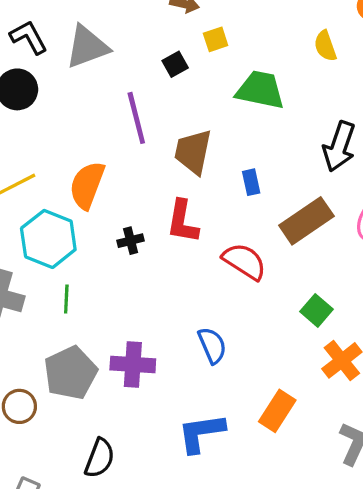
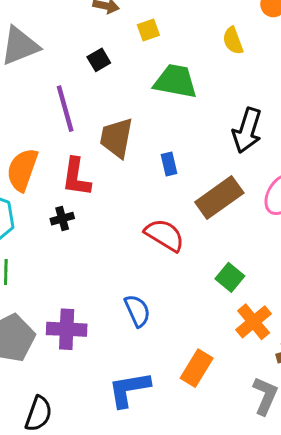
yellow square: (216, 39) -> (148, 30), moved
red L-shape: (183, 222) -> (76, 177), moved

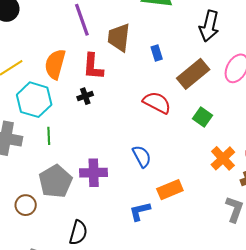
green square: (230, 277) -> (203, 117), moved
orange rectangle: (197, 368) -> (170, 190), moved, turned 40
blue L-shape: (129, 389) -> (140, 211), size x0.7

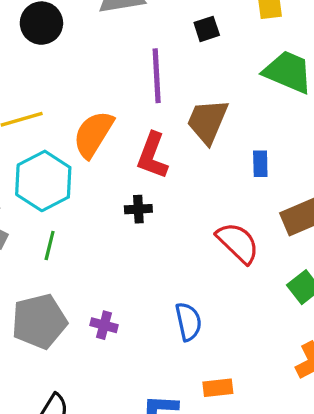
black cross: (85, 96) -> (138, 209), moved
purple cross: (94, 173) -> (104, 325), size x0.6
orange rectangle: (170, 190) -> (218, 388), size x0.7

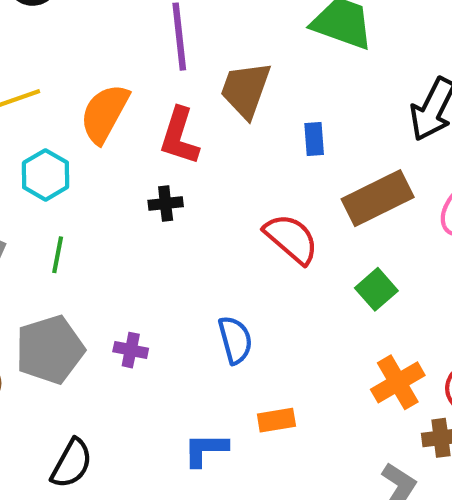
cyan hexagon: (43, 181) -> (46, 175), size x0.7

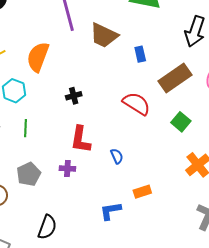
brown trapezoid: (245, 90) -> (104, 35), turned -76
red L-shape: (179, 136) -> (81, 139), moved
blue semicircle: (235, 340) -> (117, 156), size x0.7
gray pentagon: (50, 350) -> (29, 174), size x0.7

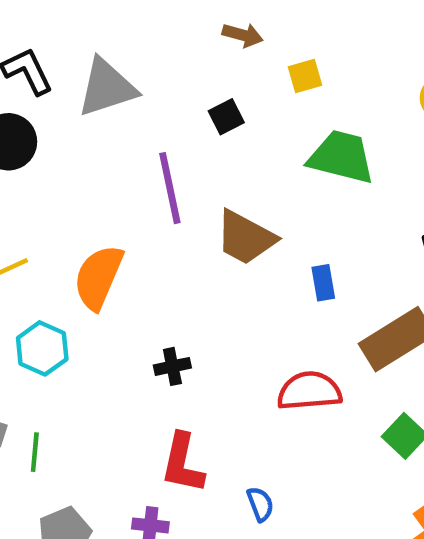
red semicircle: (136, 104) -> (309, 391), turned -40
green line: (26, 128) -> (35, 452), moved

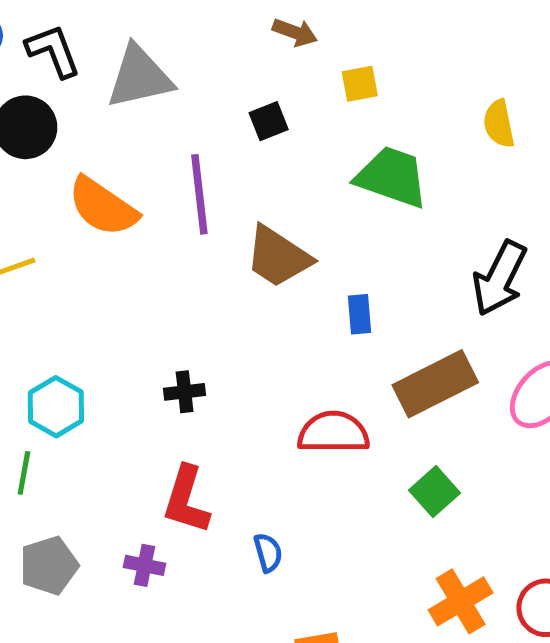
orange semicircle: (98, 277) -> (103, 207), moved, turned -84
cyan hexagon: (42, 348) -> (56, 407), moved

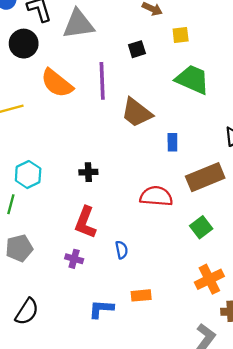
purple cross: (145, 565) -> (74, 259), moved

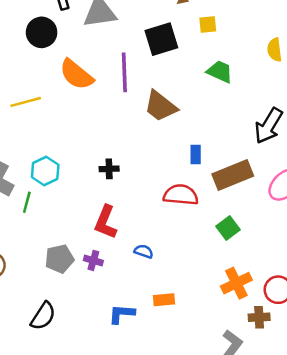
black square: (137, 49) -> (161, 39), size x1.8
green trapezoid: (192, 79) -> (220, 72), size x0.7
blue rectangle: (172, 142) -> (196, 155), moved
gray pentagon: (19, 248) -> (59, 259), moved
blue semicircle: (122, 250) -> (144, 251), turned -60

